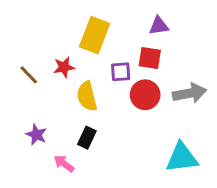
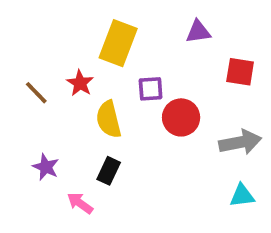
red square: (150, 58) -> (240, 72), moved
red star: (64, 67) -> (80, 83), turned -30
gray arrow: (189, 93) -> (240, 142), moved
cyan triangle: (182, 158) -> (242, 196), moved, size x0.6

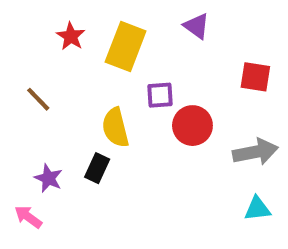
purple triangle: (198, 32) -> (197, 26), moved, turned 44
red star: (80, 83) -> (71, 36), moved
black rectangle: (109, 171) -> (97, 168), moved
pink arrow: (80, 203) -> (28, 217), moved

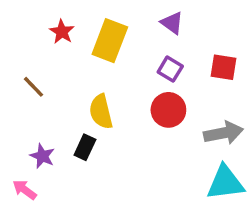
purple square: (160, 95) -> (170, 69), moved, turned 35
cyan triangle: (257, 209) -> (225, 183), size x1.6

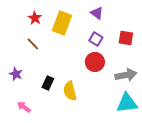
brown line: (33, 87) -> (33, 44), moved
yellow semicircle: (101, 112) -> (70, 91), moved
purple star: (42, 156) -> (16, 74), moved
pink arrow: (25, 190) -> (24, 107), moved

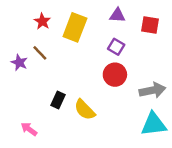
purple triangle: (97, 13) -> (117, 15), turned -32
red square: (126, 38) -> (150, 25), moved
purple star: (16, 74) -> (19, 63), moved
yellow semicircle: (70, 91) -> (85, 110), turned -30

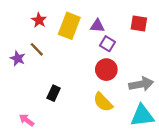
purple triangle: (117, 15) -> (97, 26), moved
yellow semicircle: (85, 110) -> (103, 102), moved

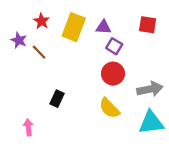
purple star: (18, 58) -> (19, 40), moved
pink arrow: (27, 120) -> (28, 127), turned 48

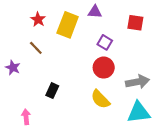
purple triangle: (103, 27) -> (95, 12), moved
purple star: (19, 40) -> (13, 68), moved

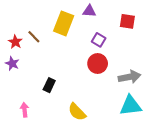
red star: (38, 19) -> (15, 42), moved
brown line: (36, 48) -> (34, 37), moved
yellow semicircle: (100, 99) -> (77, 112), moved

